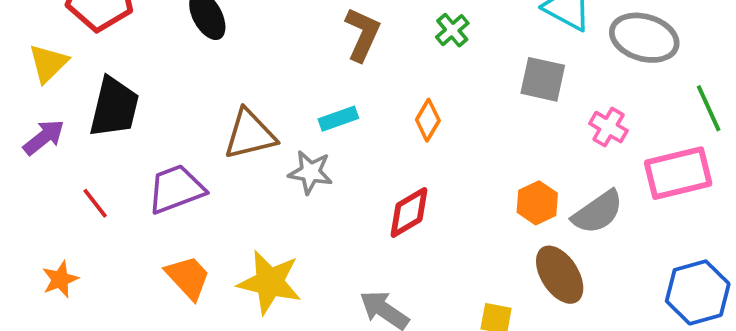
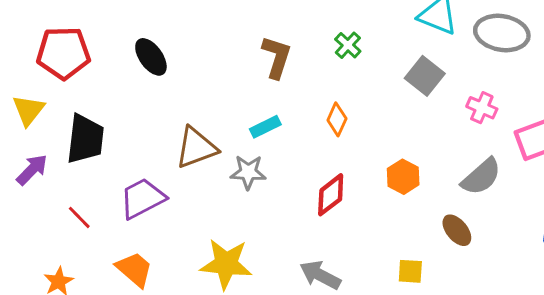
gray square: (543, 79) -> (425, 76), turned 33
orange hexagon: (537, 203) -> (403, 177), moved
brown ellipse: (560, 275) -> (457, 230), size x0.7
orange trapezoid: (188, 277) -> (134, 269), moved

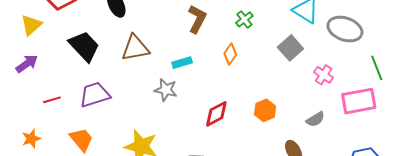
orange diamond: (337, 119) -> (230, 54), moved
black trapezoid: (85, 139) -> (84, 46), moved, turned -60
brown triangle: (196, 148) -> (135, 48), moved
gray semicircle: (481, 177) -> (315, 119), size x0.7
red line: (79, 217) -> (52, 100), turned -72

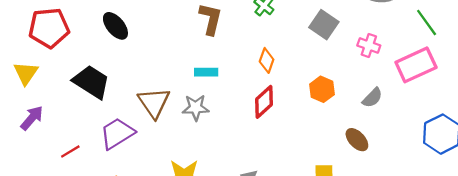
brown triangle: (135, 48) -> (154, 103), moved, turned -40
orange diamond: (230, 54) -> (267, 60), moved
cyan rectangle: (182, 63) -> (206, 72), turned 30
orange hexagon: (265, 110) -> (322, 89), moved
red diamond: (216, 114) -> (264, 102), moved

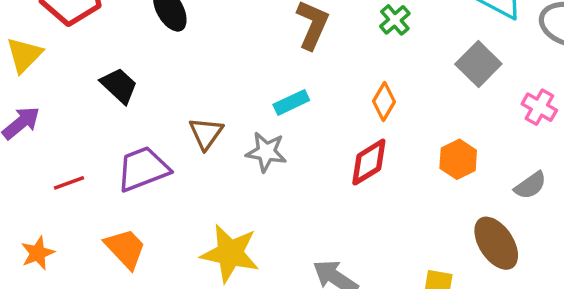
cyan rectangle: (206, 72) -> (291, 102), turned -35
black trapezoid: (91, 82) -> (119, 86), size x0.7
brown triangle: (154, 103) -> (206, 133), size x0.7
brown ellipse: (357, 140) -> (496, 243), size x1.4

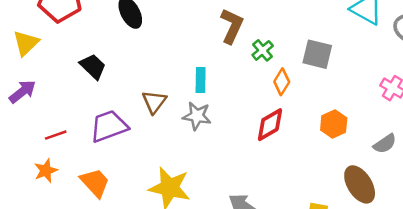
green cross: (395, 20) -> (263, 50), moved
gray square: (478, 64) -> (317, 54), moved, turned -32
cyan rectangle: (291, 102) -> (201, 80), moved, turned -65
orange star: (38, 253) -> (46, 171), moved

